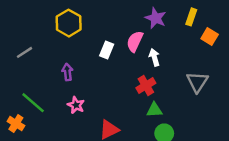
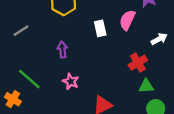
white rectangle: (107, 50) -> (100, 28), turned -35
white arrow: (154, 57) -> (159, 39), moved, turned 77

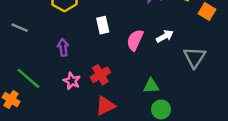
pink semicircle: (127, 20) -> (135, 40), moved
gray line: (21, 31) -> (20, 28), turned 56
red cross: (138, 63) -> (100, 75), moved

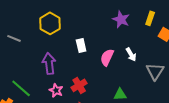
gray line: (20, 28) -> (14, 38), moved
white arrow: (165, 36) -> (131, 54), turned 88
purple arrow: (63, 47) -> (49, 63), size x1.5

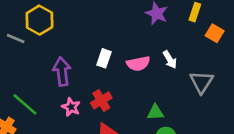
yellow hexagon: (50, 23) -> (39, 20), moved
white rectangle: (81, 45) -> (104, 58), moved, turned 32
pink semicircle: (107, 57) -> (138, 64), turned -126

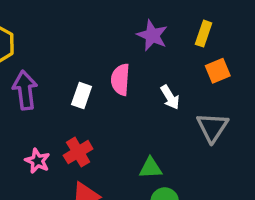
orange square: (215, 33) -> (218, 71), moved, turned 36
pink semicircle: (138, 64) -> (120, 80), moved, turned 105
purple arrow: (62, 71) -> (25, 90), moved

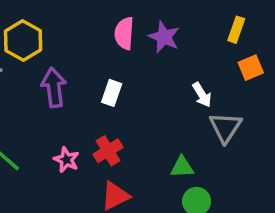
purple star: (152, 35) -> (164, 37), moved
pink semicircle: (120, 80) -> (124, 33), moved
gray triangle: (212, 127) -> (225, 127), moved

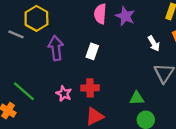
white arrow: (202, 95) -> (154, 43), moved
red cross: (108, 151) -> (90, 88), turned 30

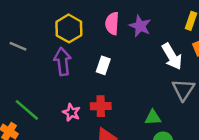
yellow hexagon: (36, 18) -> (69, 28), moved
white arrow: (154, 43) -> (172, 56), size x1.5

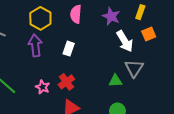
purple star: (140, 26) -> (111, 16), moved
red cross: (101, 106) -> (66, 82), turned -35
green triangle: (153, 118) -> (115, 81), moved

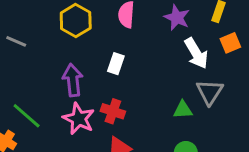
purple arrow: (35, 45) -> (73, 80), moved
red cross: (66, 82) -> (113, 111), turned -35
pink star: (43, 87) -> (79, 119), size x1.5

